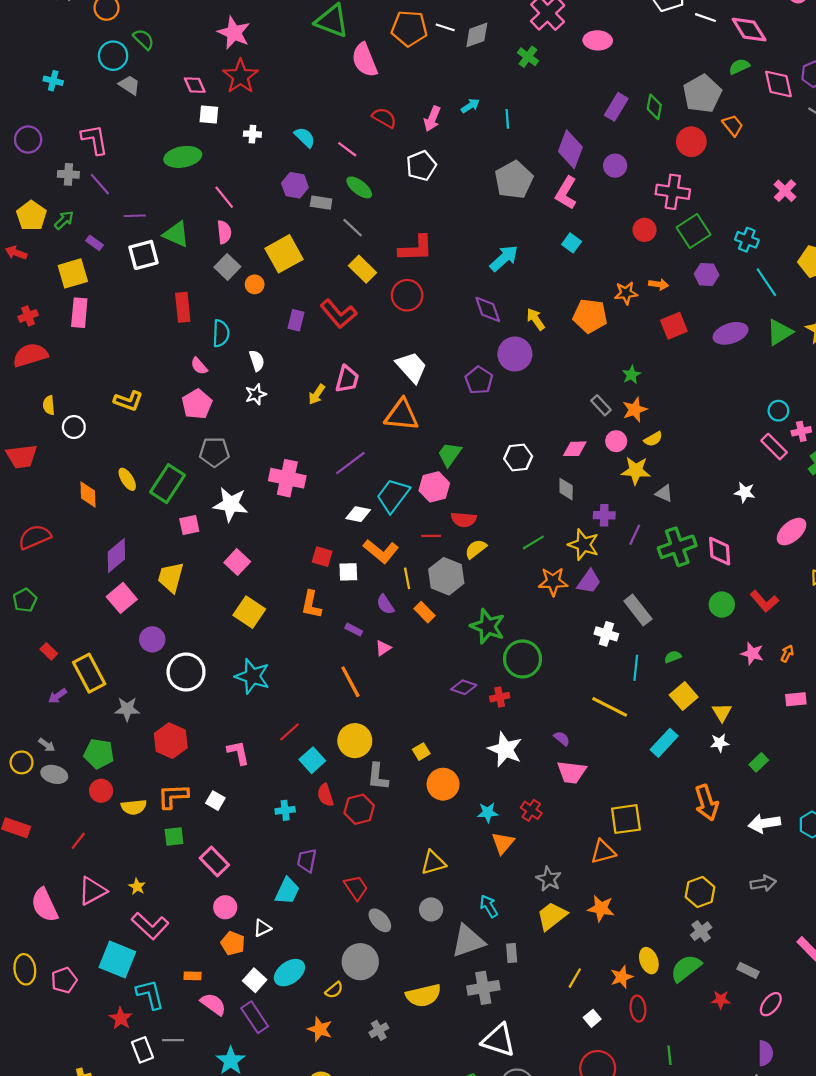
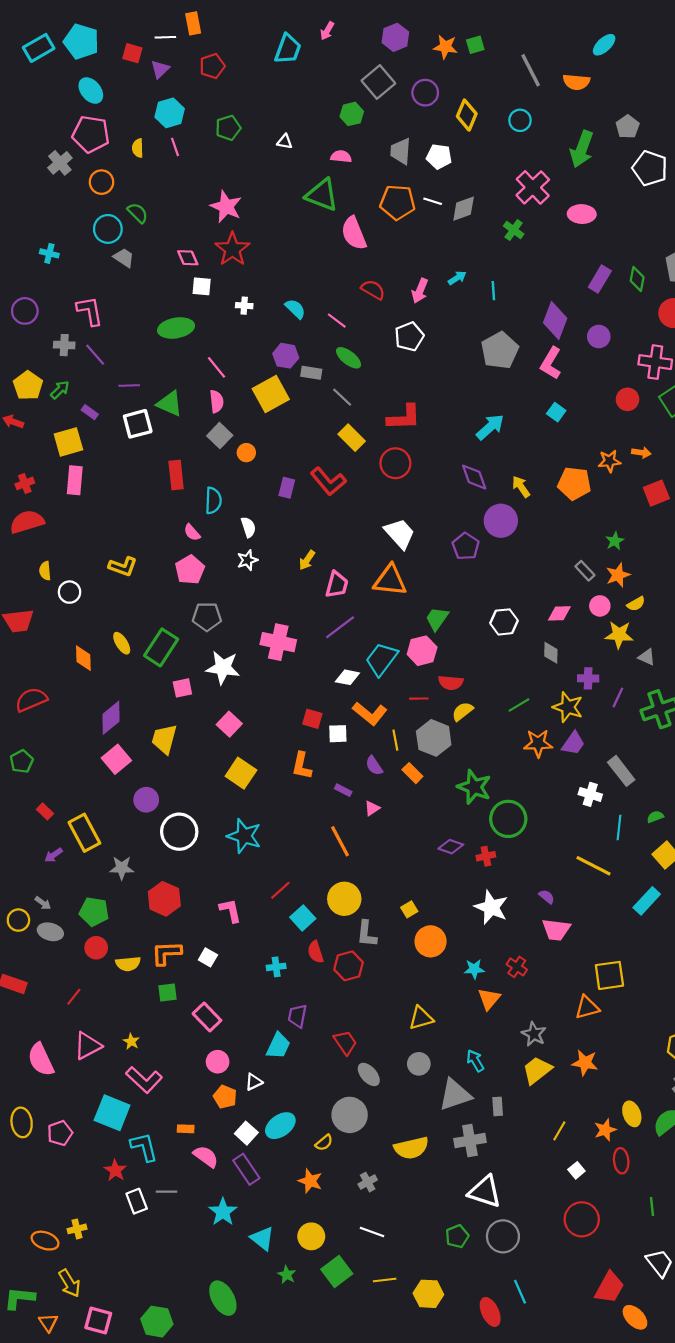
yellow square: (284, 254) -> (271, 394), moved
pink trapezoid: (347, 379) -> (337, 585), moved

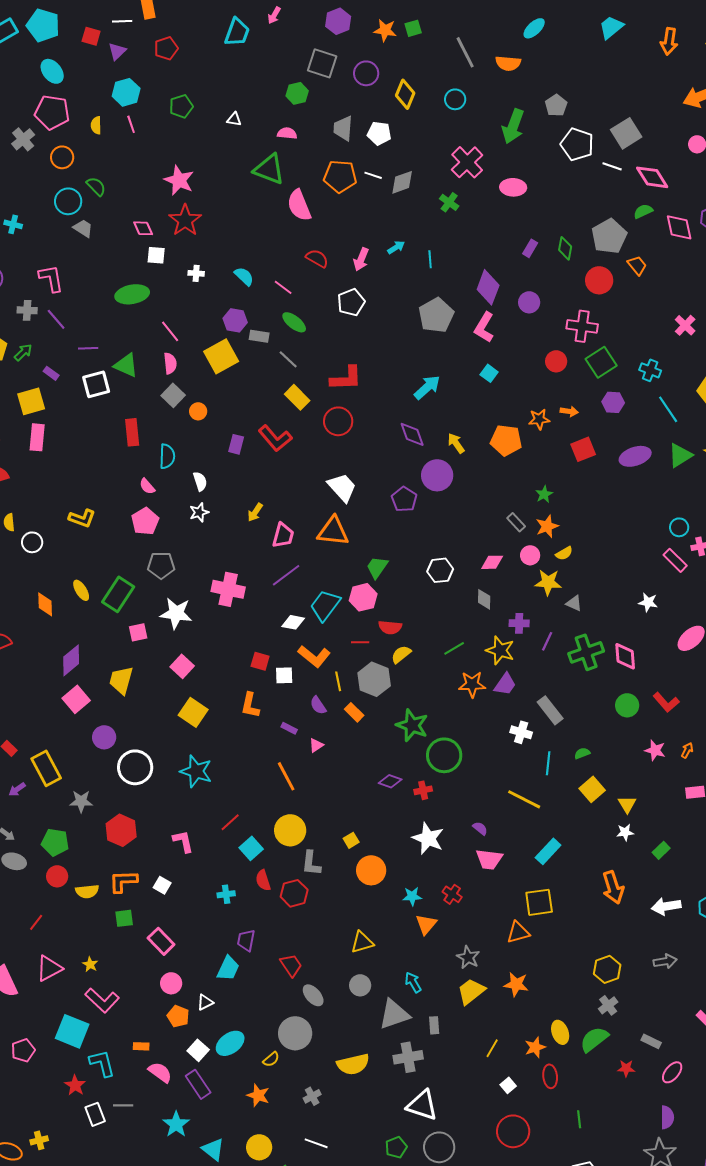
gray square: (378, 82) -> (322, 63), turned -32
purple rectangle: (600, 279) -> (530, 248), size x0.7
cyan rectangle: (647, 901) -> (548, 851), moved

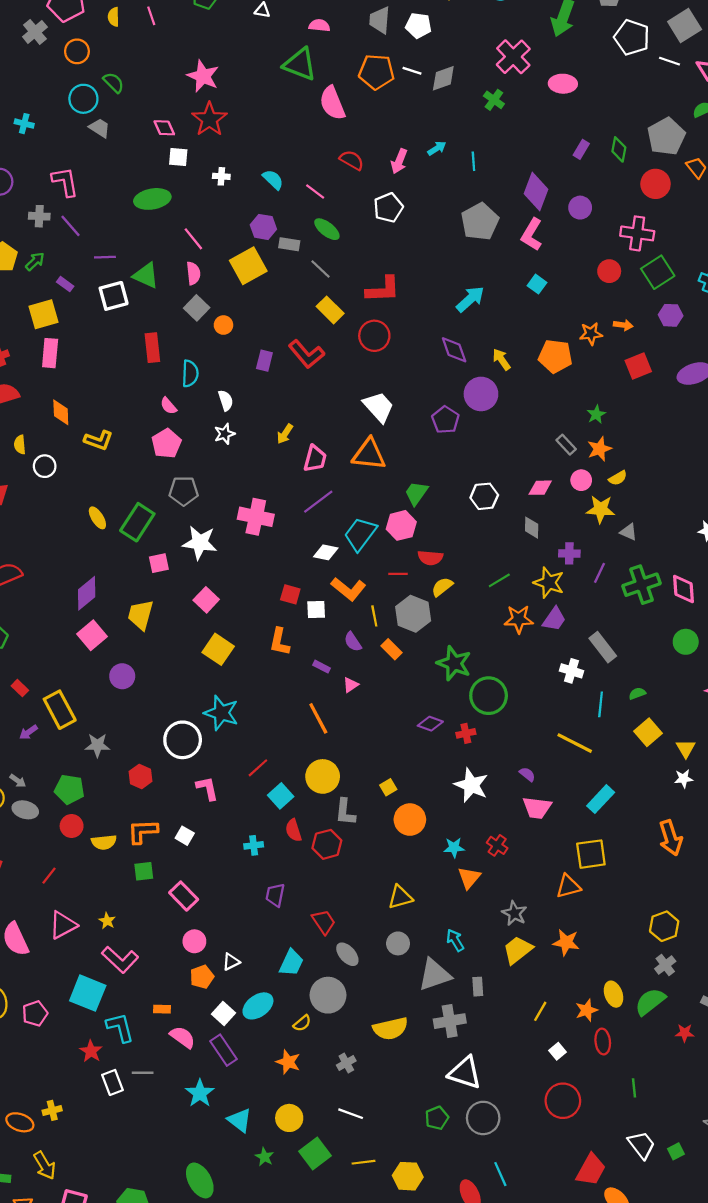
orange diamond: (45, 604) -> (61, 412), moved
white circle: (135, 767) -> (183, 740), moved
red hexagon: (121, 830) -> (141, 776), size x0.7
cyan trapezoid: (228, 968) -> (291, 963), moved
orange pentagon: (178, 1016) -> (202, 977), turned 30

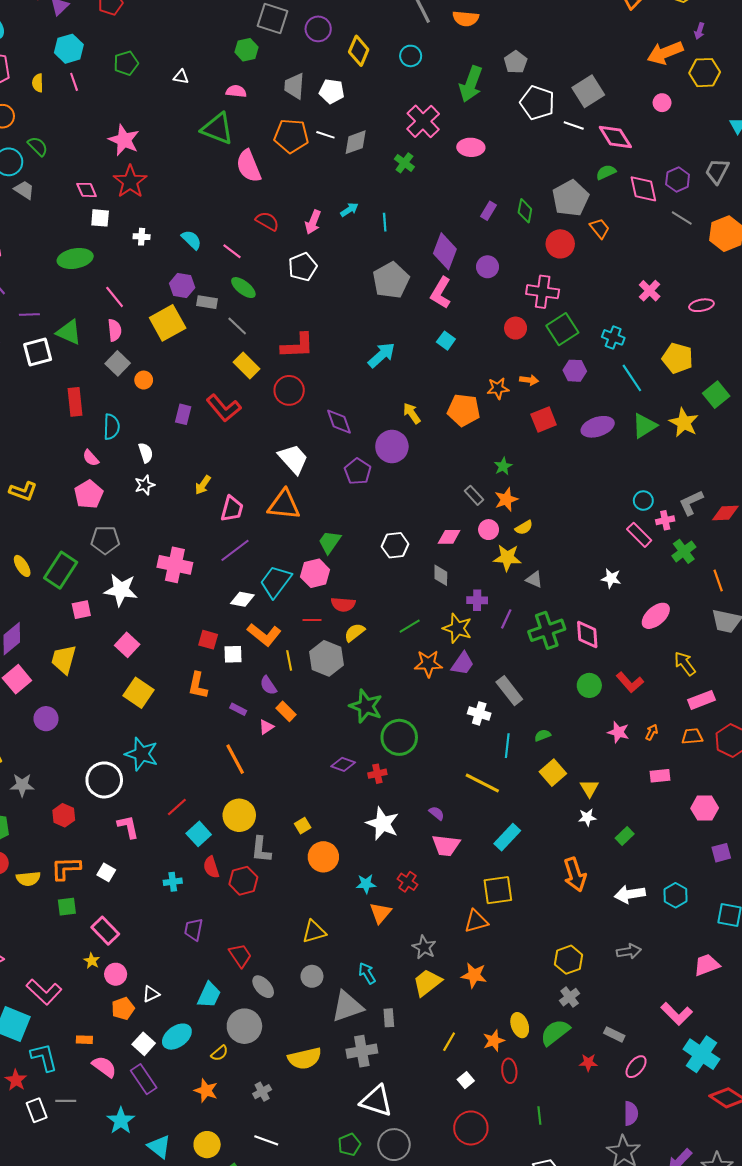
purple diamond: (454, 350) -> (339, 422), moved
orange rectangle: (392, 649) -> (286, 711), moved
yellow star: (107, 921) -> (92, 961), moved

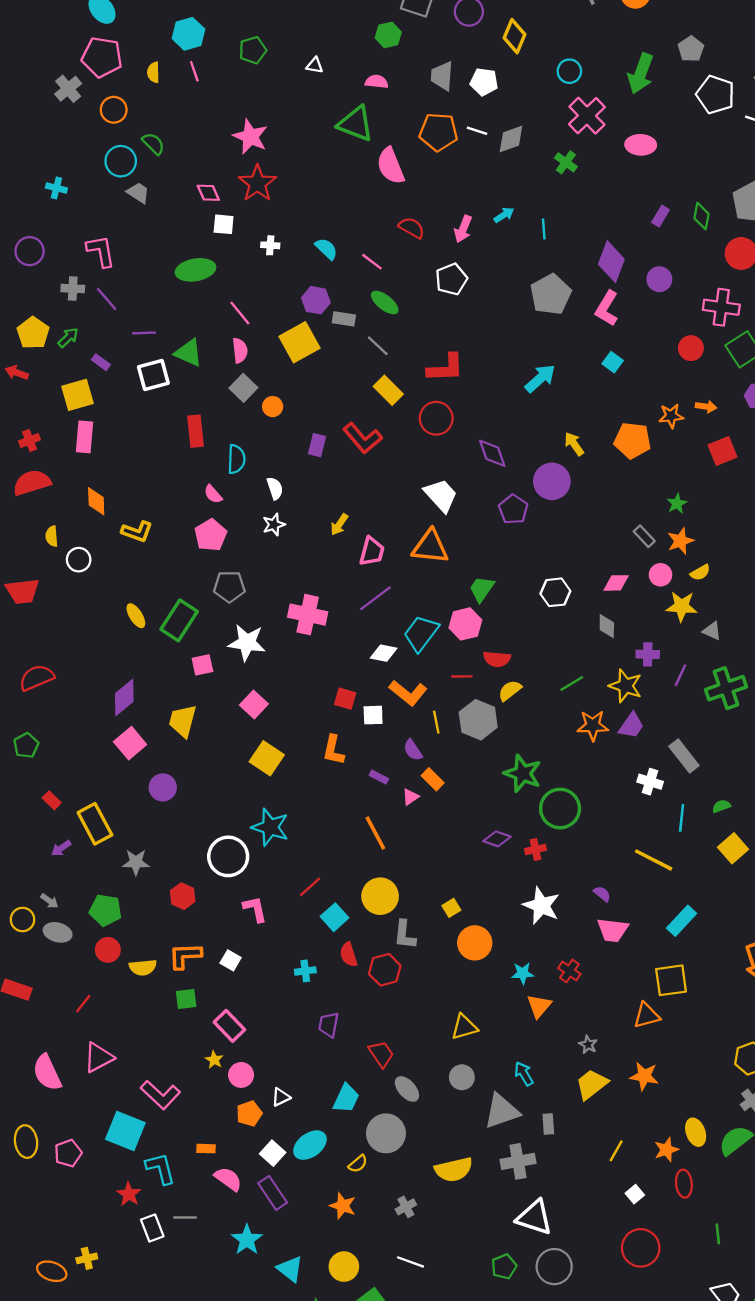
cyan circle: (411, 56) -> (569, 71), moved
gray star: (424, 947) -> (588, 1045), size x0.7

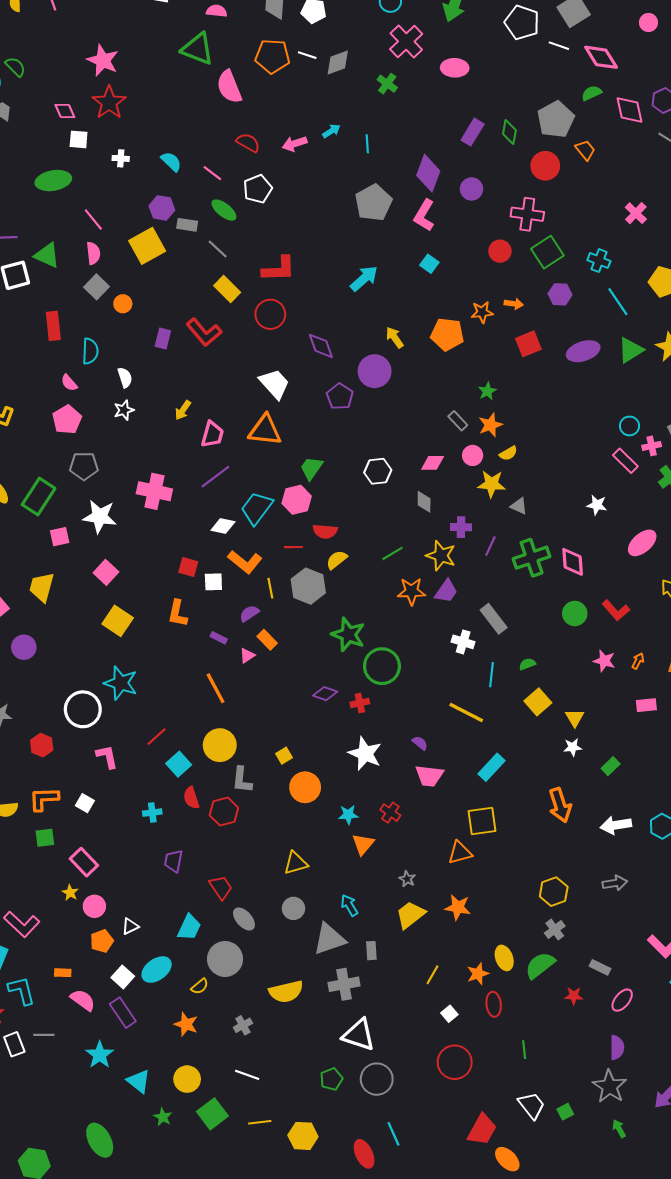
purple rectangle: (661, 216) -> (473, 132), size x1.4
pink arrow: (463, 229) -> (295, 144), turned 50
white pentagon: (451, 279) -> (258, 189), moved
purple semicircle: (413, 750) -> (249, 613), turned 90

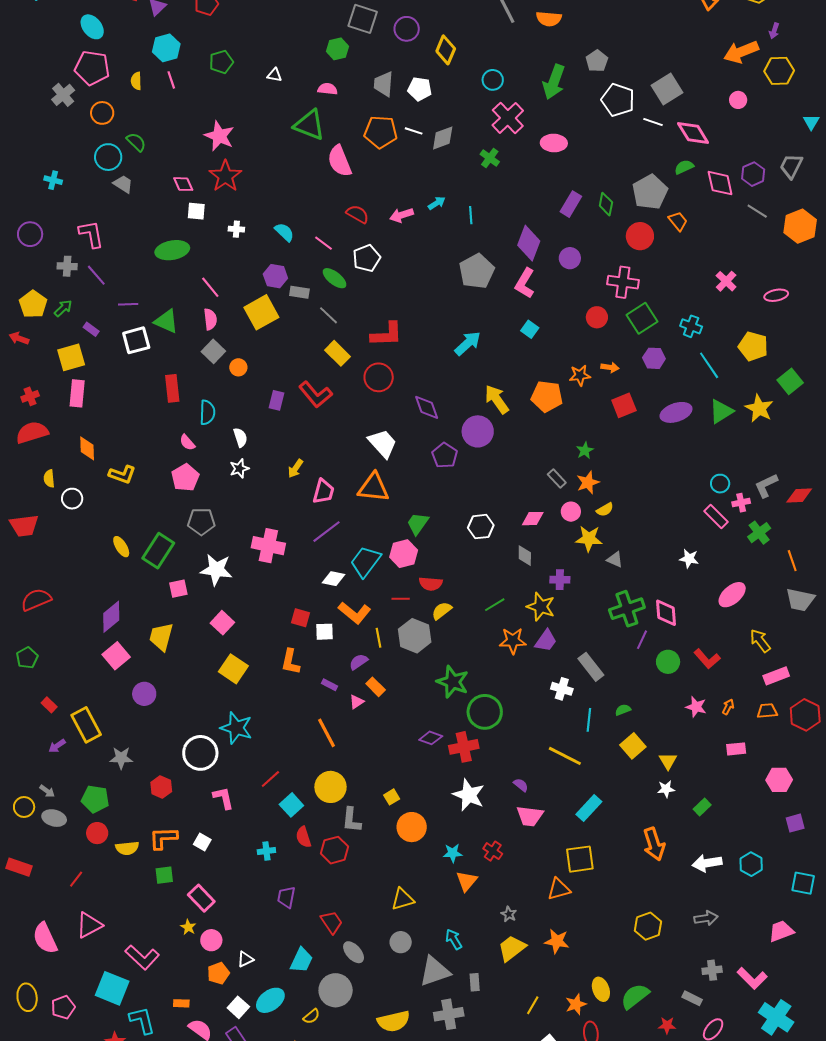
yellow arrow: (395, 337) -> (497, 399), size x1.4
purple line: (490, 546) -> (642, 640), moved
red cross: (360, 703) -> (464, 747), size x1.6
gray cross: (555, 929) -> (712, 970), moved, turned 30

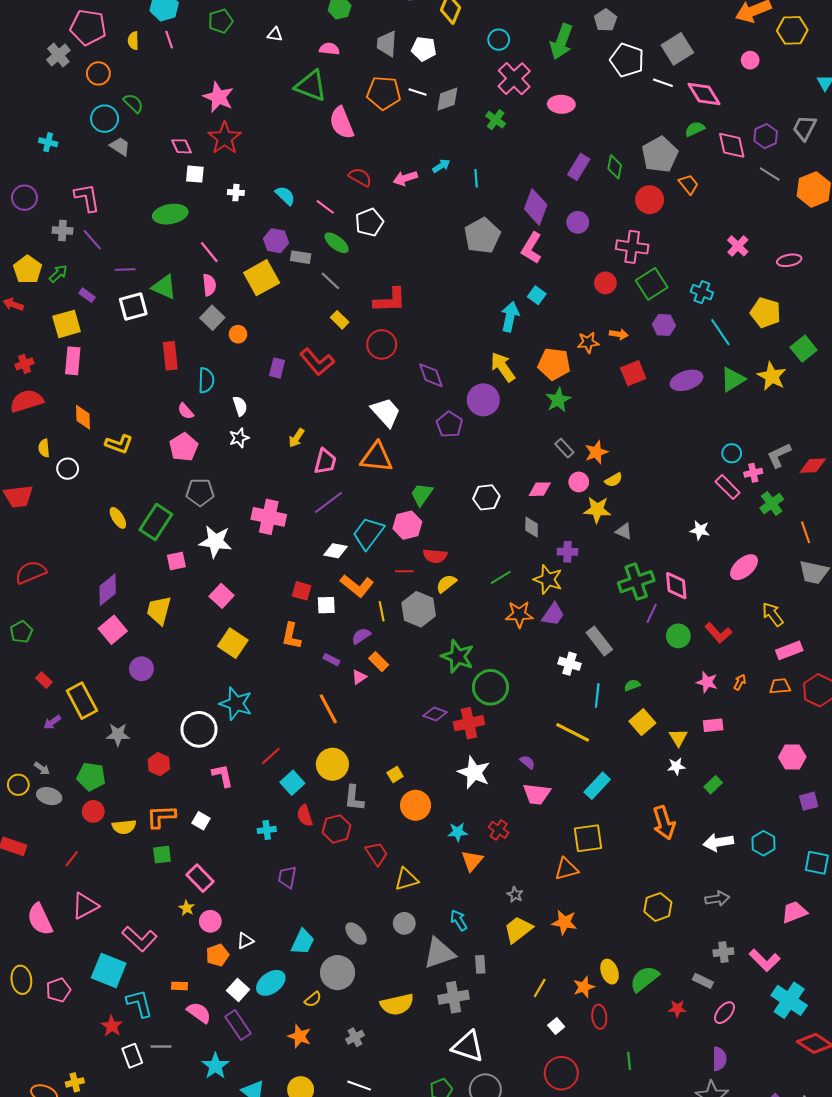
cyan arrow: (468, 343) -> (510, 317), moved, turned -36
yellow rectangle: (338, 353) -> (340, 320), size x0.7
green star: (585, 450) -> (558, 400), moved, size x1.4
pink rectangle: (736, 749) -> (713, 725), moved
red trapezoid: (331, 922) -> (377, 854), moved

